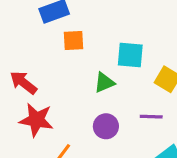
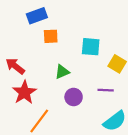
green triangle: (104, 83) -> (62, 72), moved
red star: (36, 120) -> (24, 92), turned 30

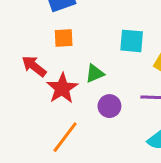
orange square: (51, 36) -> (64, 38), moved
red star: (24, 92) -> (62, 88), moved

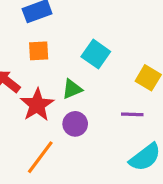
cyan square: (132, 41) -> (96, 54), moved, turned 30
purple circle: (109, 106) -> (75, 124), moved

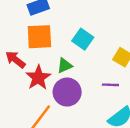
orange square: (39, 51) -> (39, 37), size x1.6
purple circle: (75, 124) -> (67, 92), size x1.5

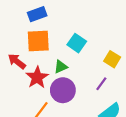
purple line: (110, 85) -> (101, 84), turned -56

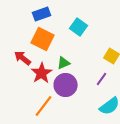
orange square: (38, 41) -> (43, 39), turned 30
cyan square: (77, 43) -> (79, 27), moved

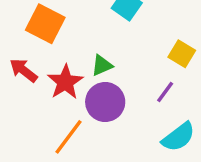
orange square: (43, 39) -> (45, 24), moved
red arrow: (23, 58) -> (24, 70), moved

